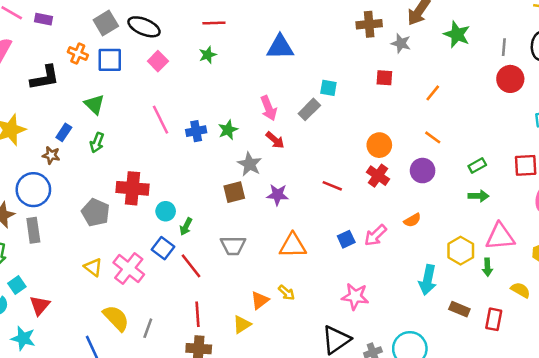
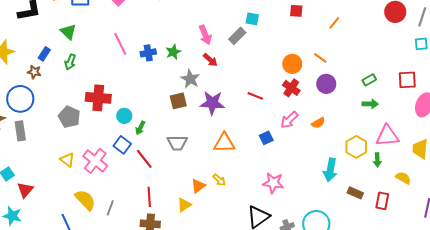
orange line: (433, 137) -> (320, 58), moved
purple star: (278, 195) -> (212, 103), size x1.4
pink arrow: (375, 235) -> (289, 120), moved

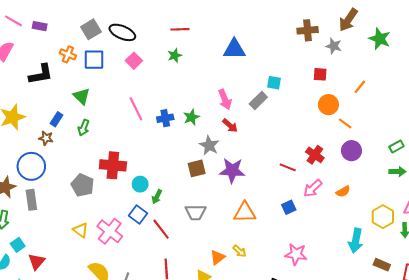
orange circle: (292, 64) -> (328, 105), moved
red line: (255, 96) -> (288, 167), moved

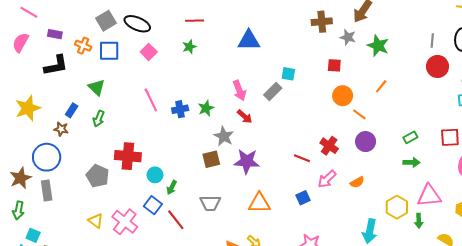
purple rectangle: (40, 26) -> (55, 34), moved
green star: (380, 39) -> (378, 46), moved
orange line: (360, 87) -> (381, 86), moved
cyan square: (18, 245) -> (33, 235), turned -32

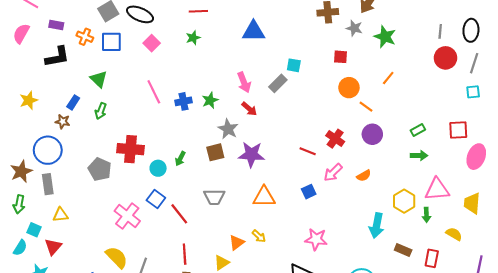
yellow star: (28, 108) -> (29, 100), size x0.7
green arrow: (172, 187) -> (180, 159), moved
yellow triangle: (96, 221) -> (60, 215), moved, turned -42

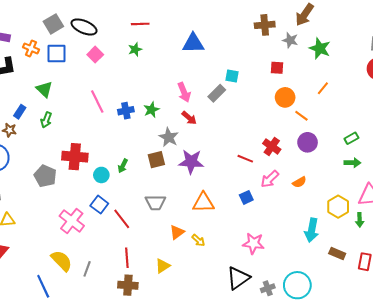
orange triangle: (237, 242) -> (177, 232), moved

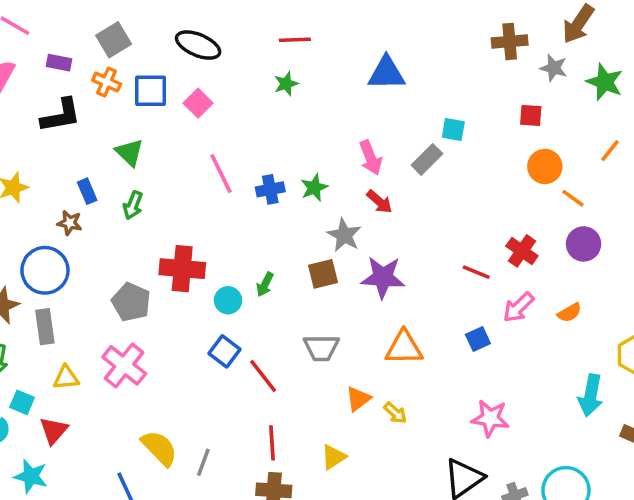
gray square: (53, 24) -> (114, 40), moved
pink square: (95, 55) -> (198, 103), moved
blue rectangle: (20, 112) -> (87, 191), turned -56
pink cross: (72, 221) -> (124, 365), moved

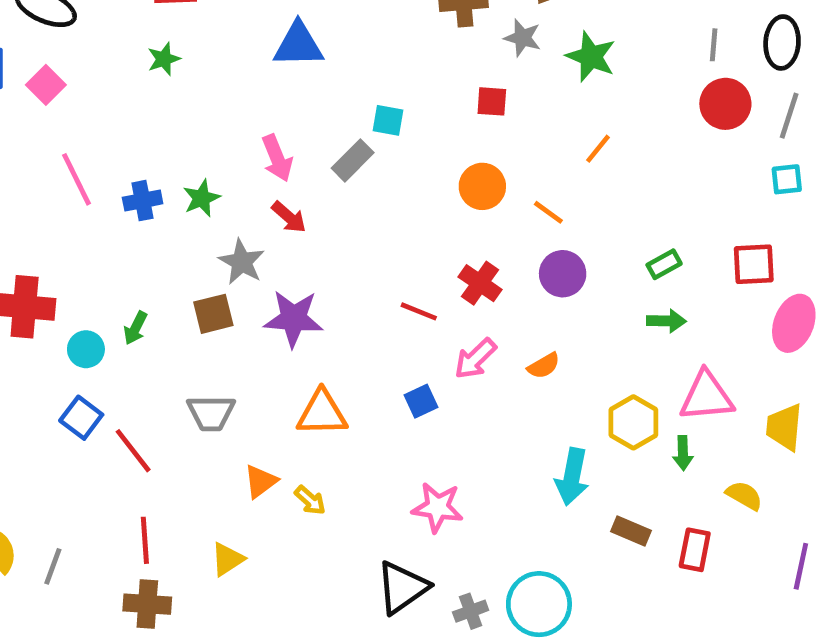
orange circle: (545, 166) -> (482, 186), moved

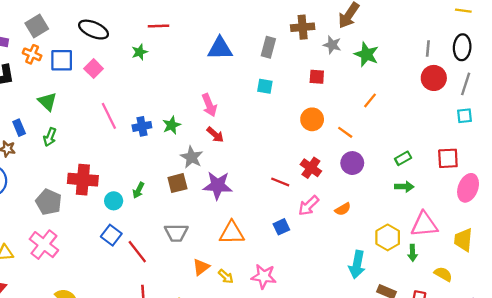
green star: (164, 59) -> (140, 52), moved
gray rectangle: (353, 160) -> (268, 47), moved, turned -30
pink star: (438, 507) -> (264, 276), moved

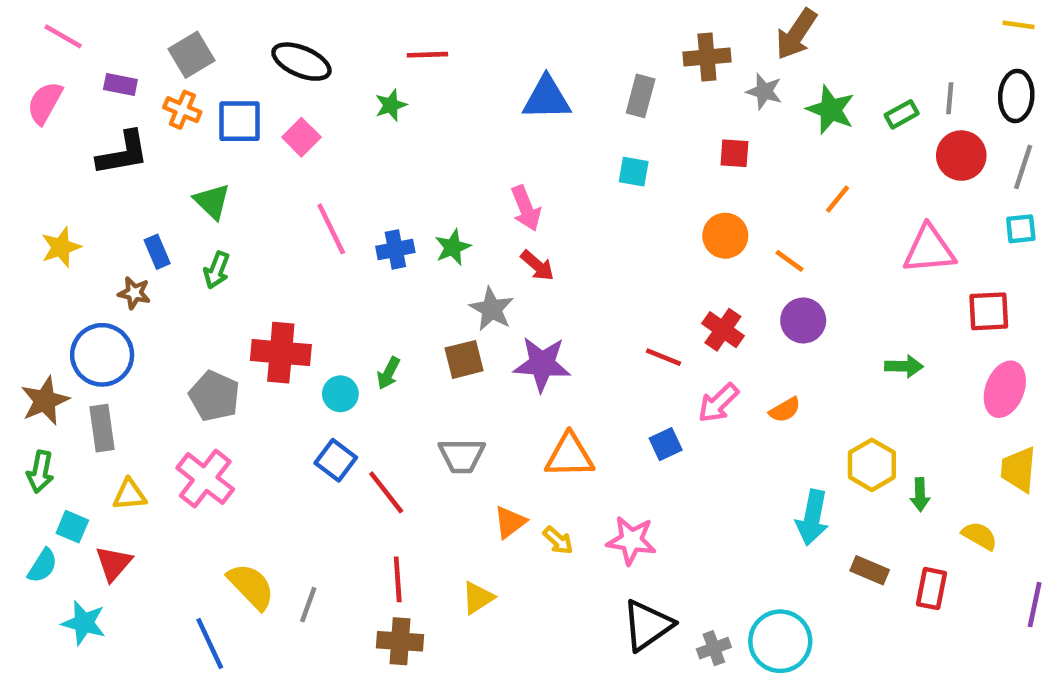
green rectangle: (403, 158) -> (902, 114), moved
pink ellipse: (468, 188) -> (1005, 389), moved
pink triangle: (424, 224) -> (929, 249), moved

